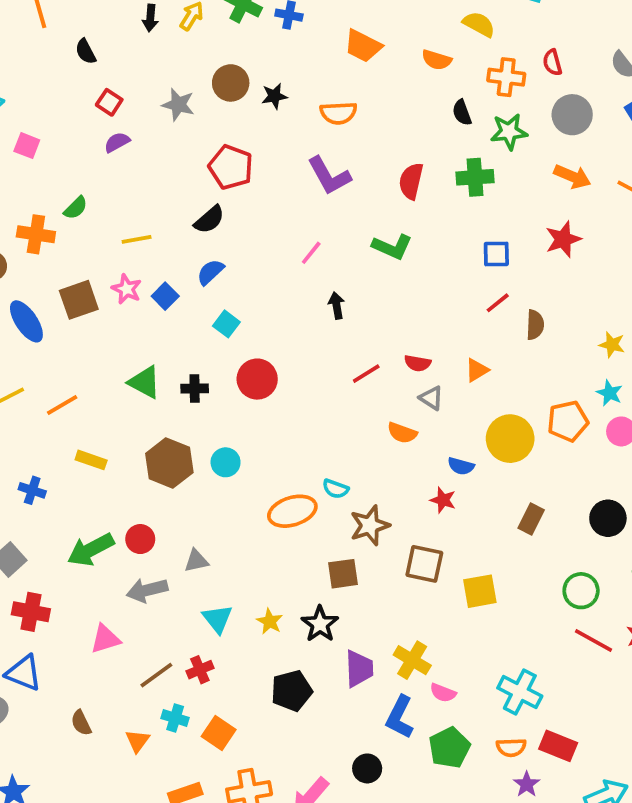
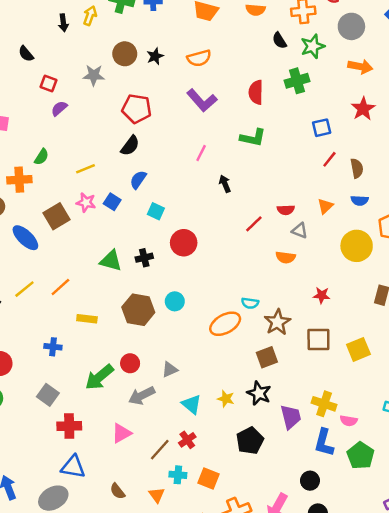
blue semicircle: (461, 466) -> (360, 200), moved

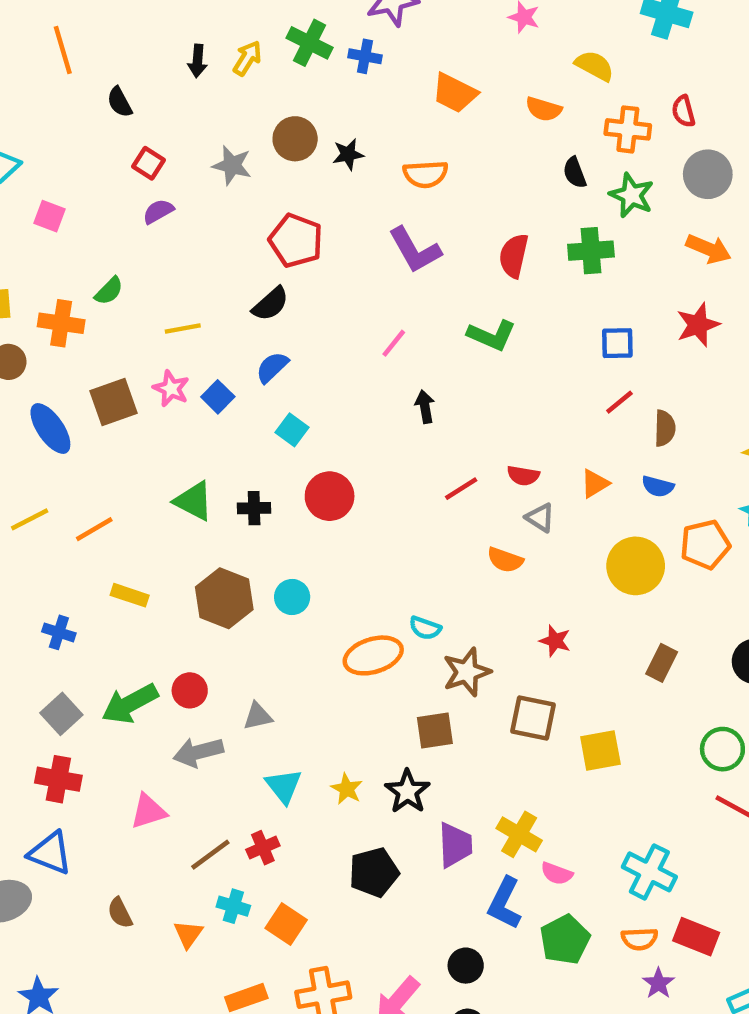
green star: (313, 46) -> (632, 195), turned 30
gray square: (48, 395) -> (61, 714), moved

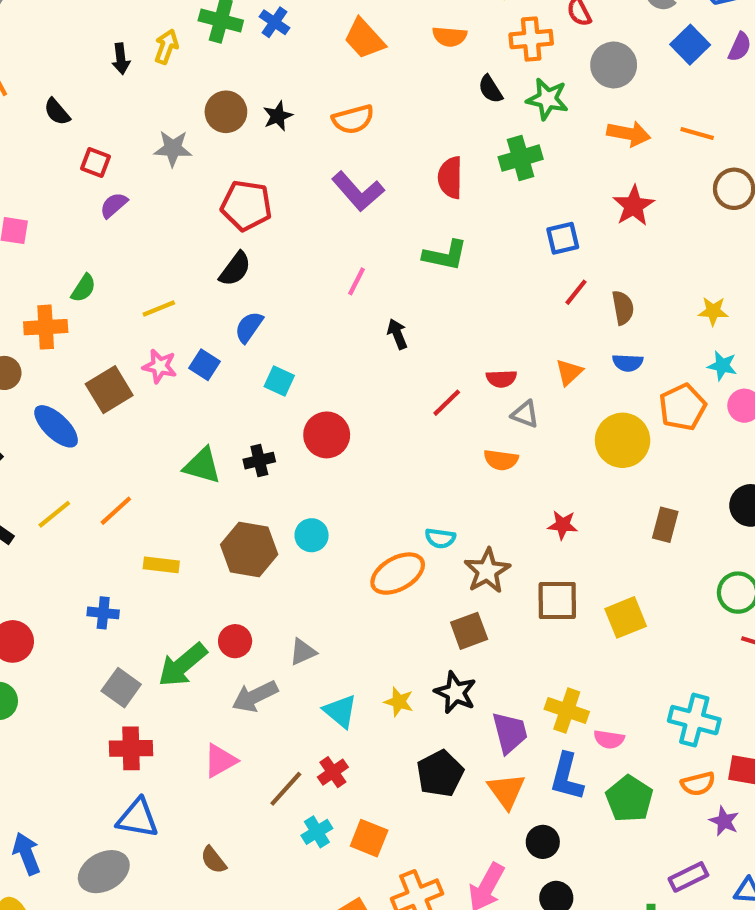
blue cross: (365, 56) -> (275, 22), turned 36
orange trapezoid: (455, 93) -> (364, 39), turned 33
cyan cross: (233, 906) -> (317, 832), turned -36
orange triangle: (188, 934) -> (506, 791), moved, size x1.4

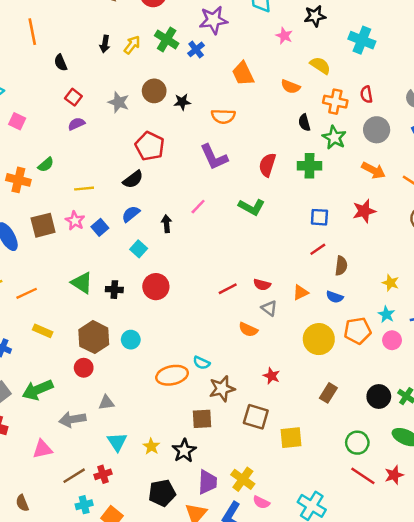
black arrow: (397, 334) -> (167, 224), moved
red circle: (235, 641) -> (84, 368), moved

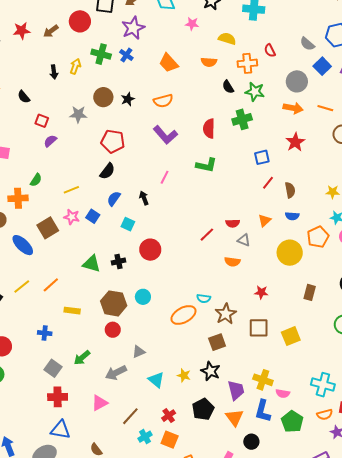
gray circle: (377, 130) -> (297, 81), moved
green arrow: (38, 390) -> (82, 358), size x0.7
red cross: (103, 474) -> (169, 416), moved

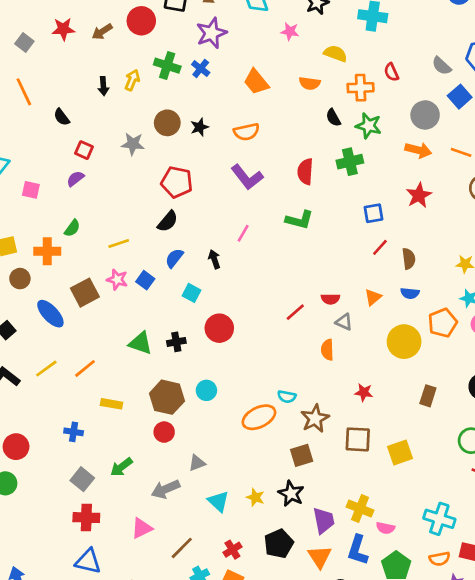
purple semicircle: (50, 141) -> (75, 179), moved
orange semicircle: (232, 262) -> (327, 350), turned 77

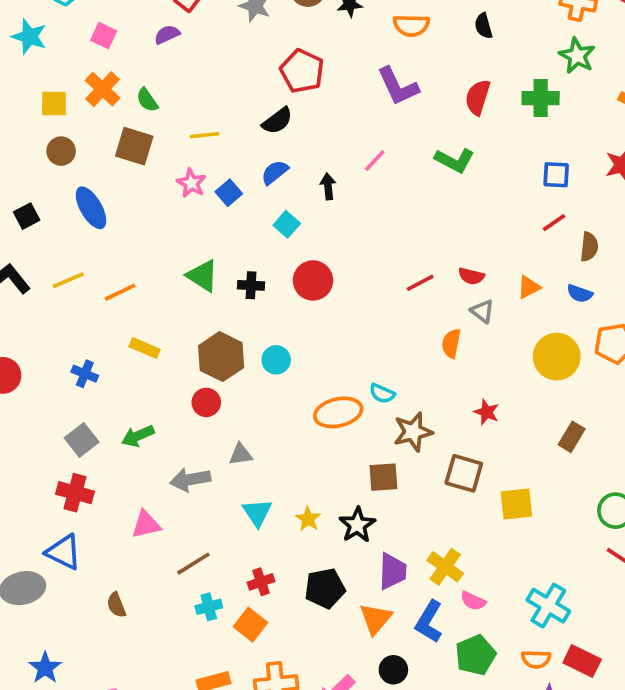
black semicircle: (333, 118) -> (484, 26), moved
green semicircle: (72, 228) -> (147, 100), turned 96
orange cross: (47, 251) -> (103, 89), moved, turned 30
brown square: (85, 293) -> (134, 146), moved, turned 32

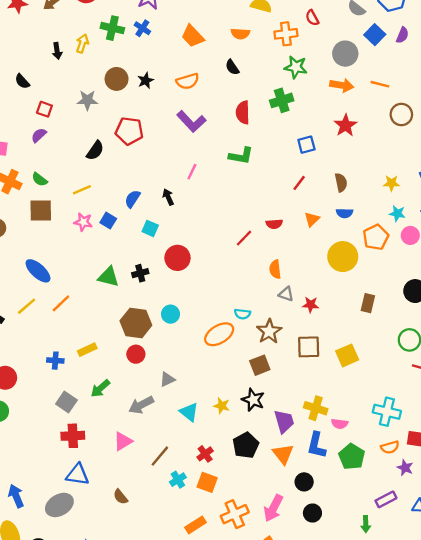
black semicircle: (277, 121) -> (95, 151), moved
blue ellipse: (91, 208) -> (38, 271), moved
red line: (554, 223) -> (299, 183), moved
gray triangle: (482, 311) -> (286, 294), moved
yellow rectangle: (145, 348) -> (87, 350), moved, turned -30

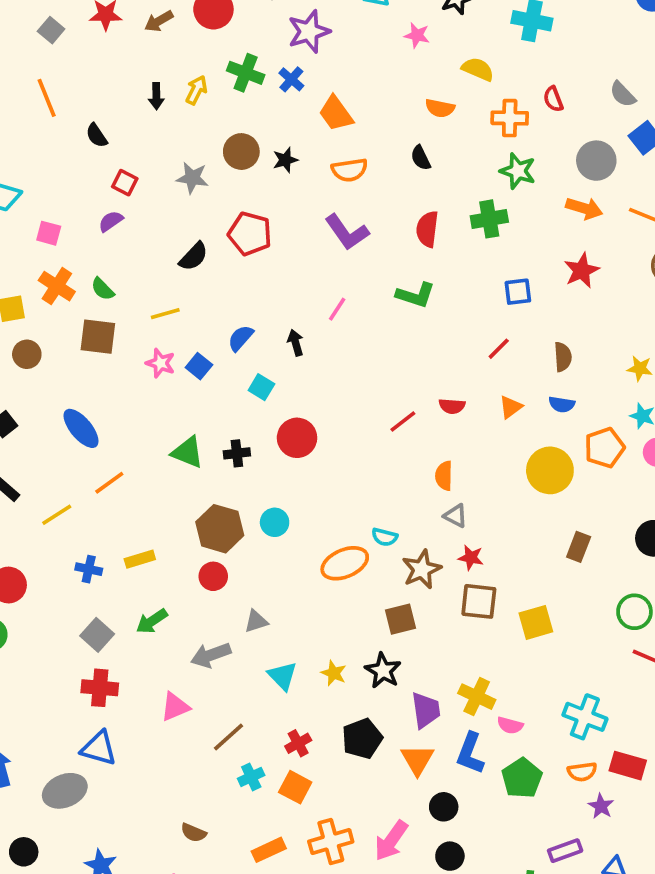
orange trapezoid: (193, 36) -> (336, 113), moved
red star: (311, 305) -> (471, 558), moved
yellow line: (27, 306) -> (57, 515), moved
brown semicircle: (121, 497) -> (193, 833), moved, turned -35

